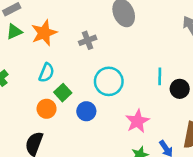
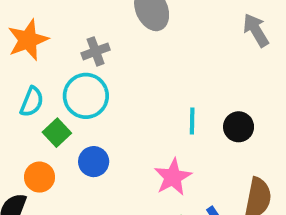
cyan line: (160, 76) -> (192, 121), moved
cyan circle: (109, 81) -> (86, 96), moved
orange circle: (47, 109) -> (40, 177), moved

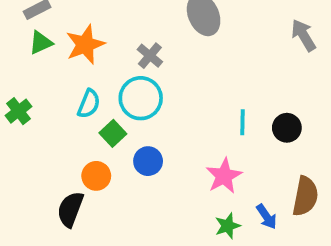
gray cross: (96, 51) -> (150, 56), turned -30

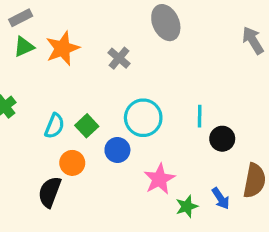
cyan circle: (141, 98) -> (143, 118), moved
cyan semicircle: (89, 104) -> (55, 126), moved
black circle: (287, 128) -> (222, 139), moved
pink star: (224, 176) -> (159, 179), moved

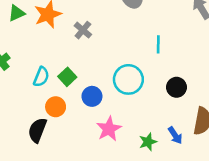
gray cross: (119, 58) -> (83, 30), moved
cyan line: (200, 116) -> (158, 44), moved
cyan circle: (143, 118) -> (128, 79), moved
pink star: (159, 179) -> (109, 129), moved

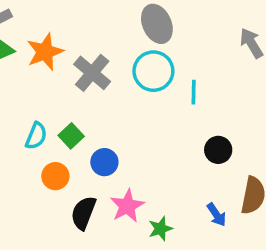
gray cross: (83, 30) -> (92, 73), size x1.5
cyan circle: (128, 79) -> (153, 71), moved
black semicircle: (37, 130) -> (83, 213), moved
green star: (148, 142) -> (160, 229), moved

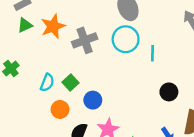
gray cross: (92, 73) -> (85, 40), turned 30

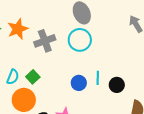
cyan line: (153, 53) -> (98, 78), moved
blue circle: (93, 100) -> (79, 83), moved
orange circle: (60, 109) -> (24, 100), size x1.5

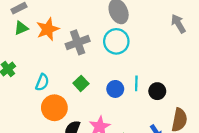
green square: (33, 77) -> (81, 83), moved

